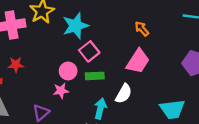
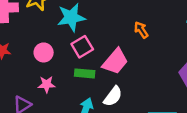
pink trapezoid: (138, 61) -> (115, 61), moved
pink circle: (68, 71) -> (44, 52), moved

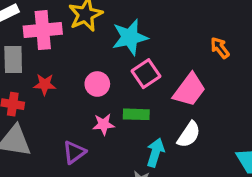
green rectangle: (85, 73) -> (136, 114), moved

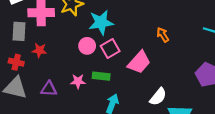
pink circle: (97, 84) -> (87, 46), moved
white semicircle: (189, 135) -> (158, 97), moved
purple triangle: (74, 152) -> (49, 89), moved, turned 35

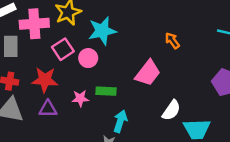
pink square: (110, 49) -> (63, 49), moved
red star: (39, 50) -> (45, 80), moved, size x1.5

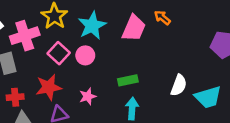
pink trapezoid: (148, 73) -> (134, 28), moved
green rectangle: (106, 91) -> (128, 80), moved

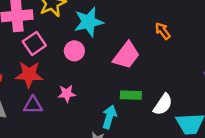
pink trapezoid: (134, 28) -> (126, 55), moved
pink square: (59, 53) -> (34, 43), moved
green rectangle: (128, 80) -> (131, 95), moved

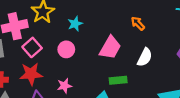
cyan star: (89, 22) -> (75, 24), size x0.6
white semicircle: (163, 104) -> (145, 57), moved

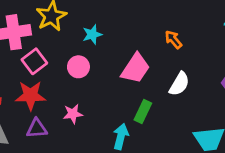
green rectangle: (118, 80) -> (143, 111), turned -63

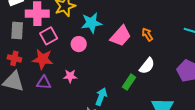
cyan star: (92, 34) -> (91, 23), size x1.5
pink trapezoid: (135, 68) -> (121, 36), moved
green rectangle: (143, 111) -> (129, 82), moved

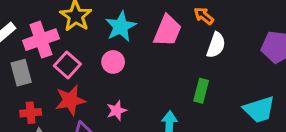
white semicircle: (147, 66) -> (216, 45), moved

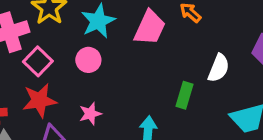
white semicircle: (216, 45) -> (219, 68), moved

